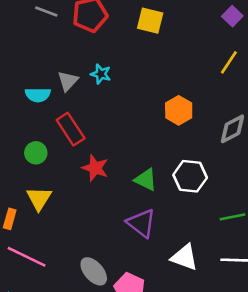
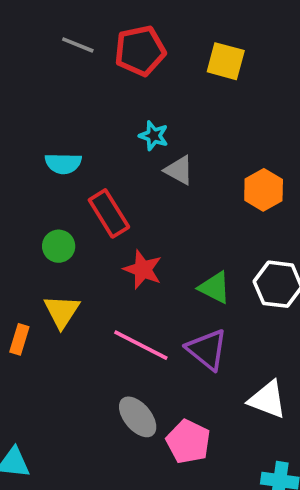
gray triangle: (68, 81) -> (179, 170), moved, turned -45
pink line: (27, 257) -> (141, 345), moved

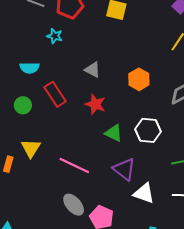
cyan star: (154, 136) -> (55, 36), moved
green circle: (59, 246) -> (23, 105), moved
red star: (143, 269) -> (95, 104), moved
purple triangle: (207, 350) -> (124, 169), moved

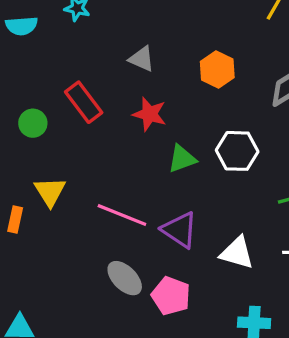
cyan semicircle: (30, 68) -> (22, 26), moved
green triangle: (114, 133) -> (182, 159), turned -42
purple triangle: (124, 169) -> (180, 230), moved

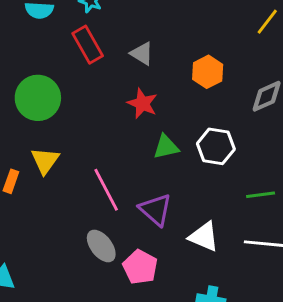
red rectangle: (84, 102) -> (88, 45), moved
green circle: (33, 123) -> (38, 98), size x1.8
pink line: (122, 215) -> (106, 190), turned 33

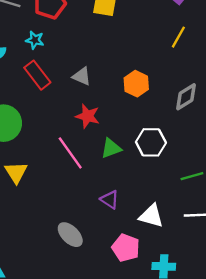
pink line: (106, 190) -> (70, 153), moved
purple triangle: (156, 210) -> (110, 200), size x0.7
pink pentagon: (140, 267) -> (126, 248), moved

